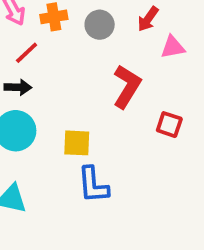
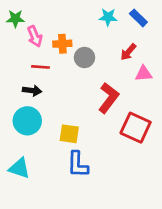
gray circle: (100, 25) -> (84, 57), moved
red line: (27, 53) -> (41, 67), turned 42
red square: (169, 125) -> (136, 128), size x1.6

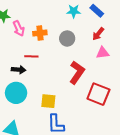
red arrow: (128, 52) -> (98, 34), moved
gray circle: (84, 57) -> (67, 38), moved
red line: (41, 67) -> (31, 56), moved

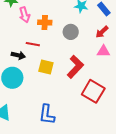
yellow square: (48, 101) -> (46, 67), moved

